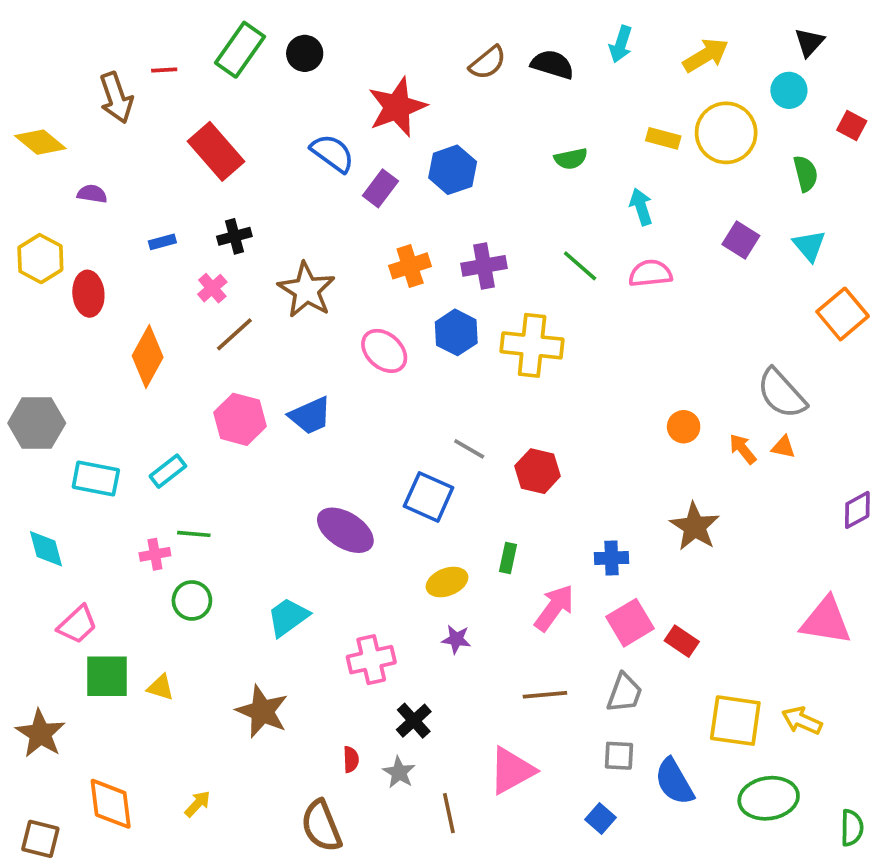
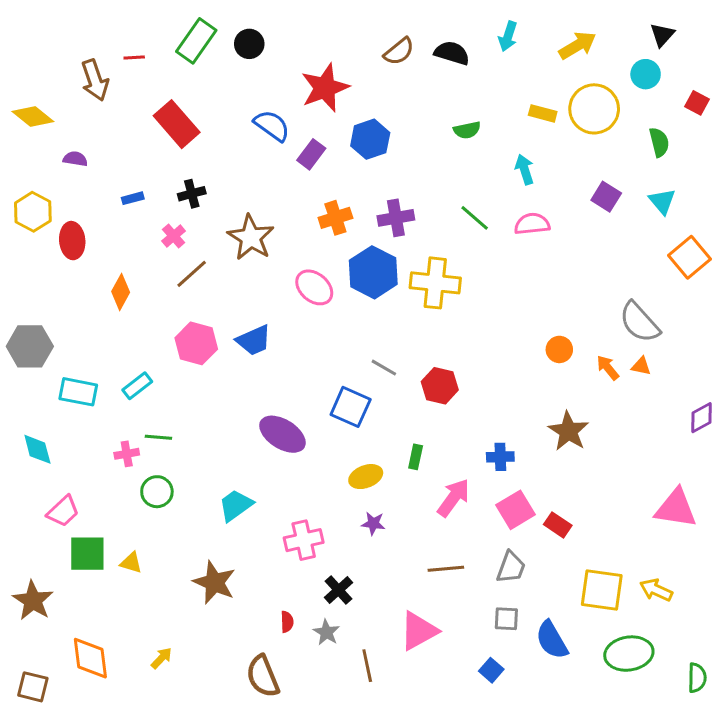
blue hexagon: (456, 332) -> (373, 272), size x1.4
orange diamond: (148, 356) -> (121, 292), size x0.7

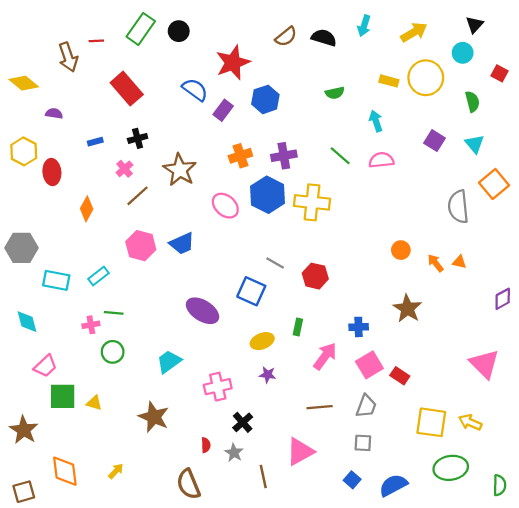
gray semicircle: (640, 322) -> (458, 207), moved, turned 36
pink triangle: (676, 508) -> (484, 364), turned 36
blue semicircle: (552, 640) -> (393, 485), moved, turned 92
brown square: (33, 687) -> (24, 492), turned -30

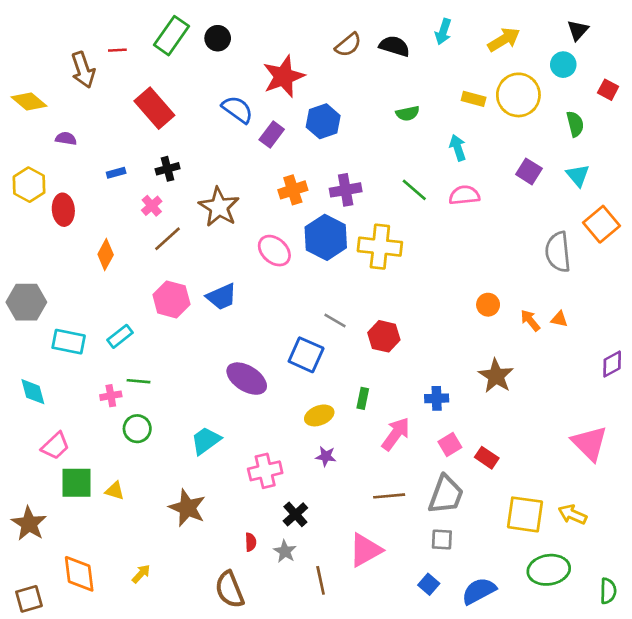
pink square: (369, 365) -> (450, 444), size x0.7
gray trapezoid: (366, 406) -> (446, 495), size x1.4

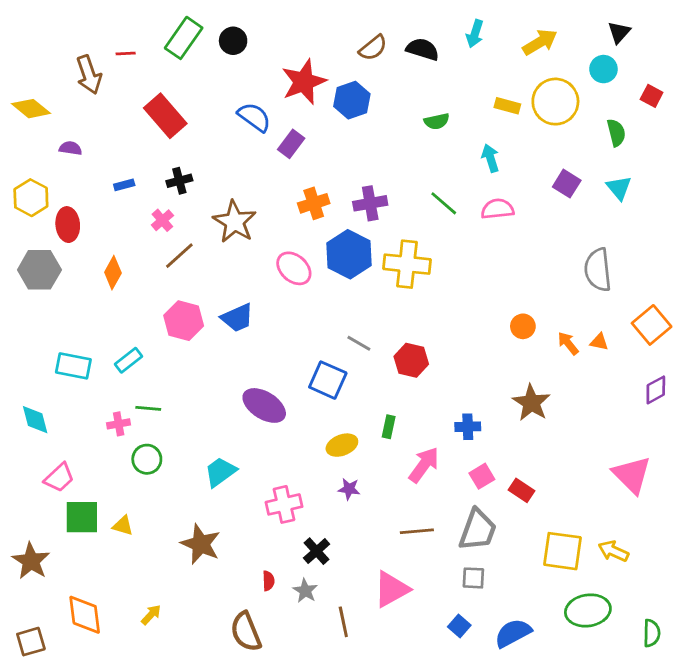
blue hexagon: (323, 121) -> (352, 100), moved
orange square: (602, 224) -> (652, 325), moved
gray hexagon: (26, 302) -> (39, 270), moved

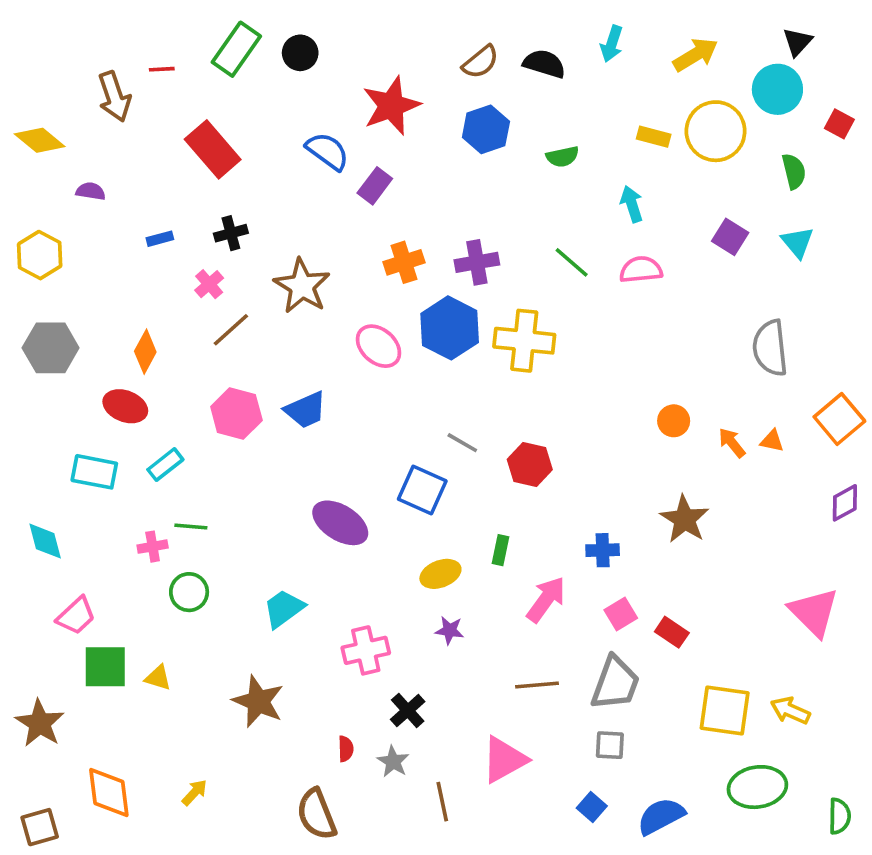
cyan circle: (603, 69) -> (777, 89), size x1.4
blue hexagon: (352, 100) -> (486, 129), moved
red ellipse: (68, 225) -> (125, 406), moved, turned -64

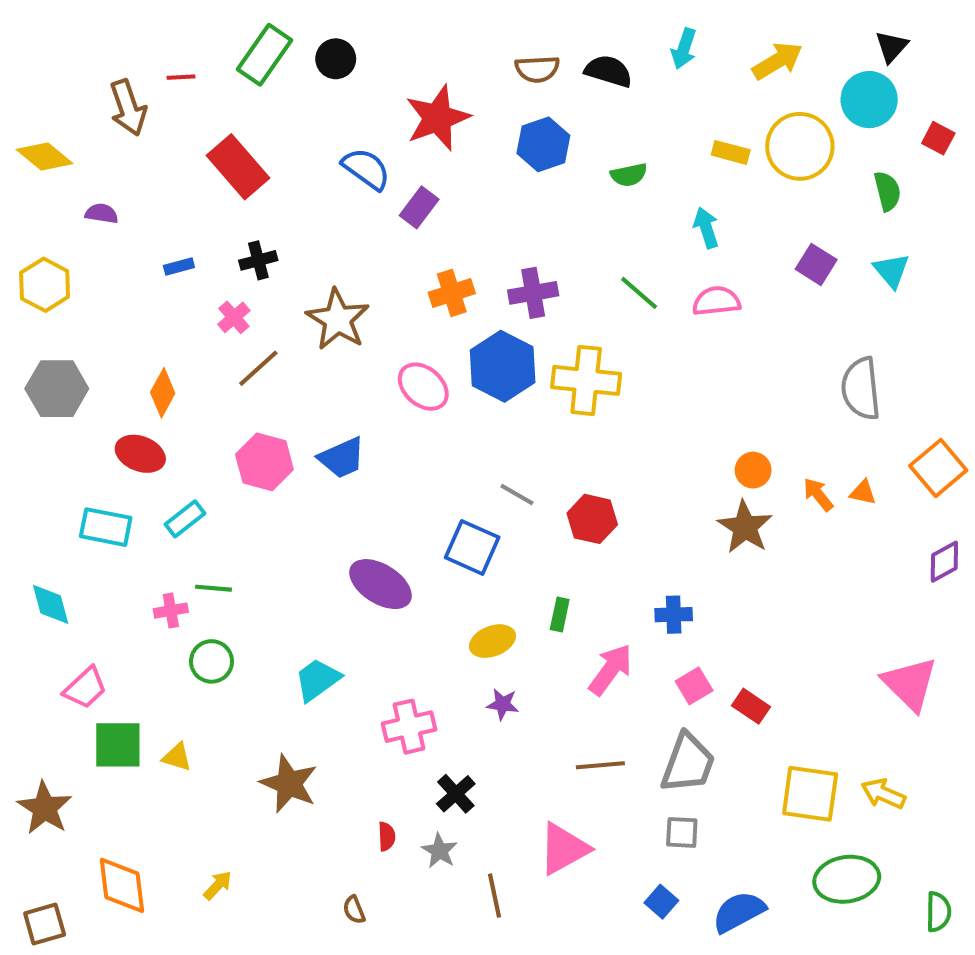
brown semicircle: (481, 62) -> (537, 69), turned 36
brown star: (685, 519) -> (745, 527), moved
brown semicircle: (317, 814) -> (354, 910), size x0.5

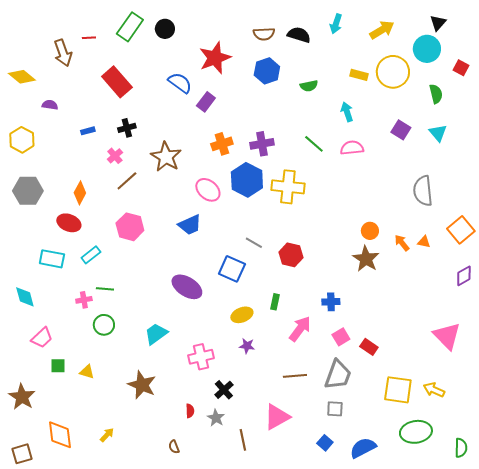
blue trapezoid: (342, 458) -> (190, 225), moved
green square: (118, 745) -> (58, 366), size x0.6

